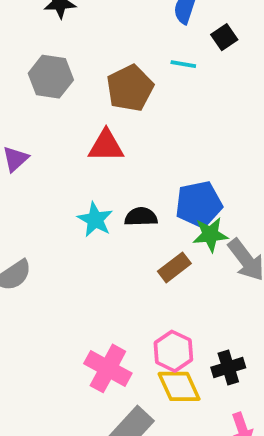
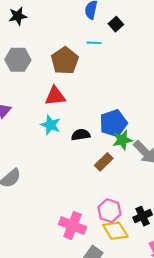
cyan star: (95, 220) -> (51, 125), moved

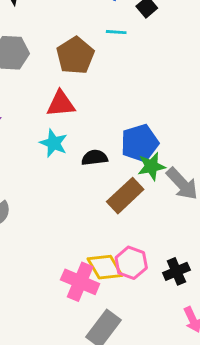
brown rectangle: (104, 162) -> (125, 196), size x1.4
yellow diamond: (115, 231) -> (105, 267), moved

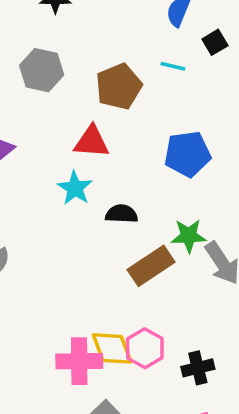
blue pentagon: (140, 143) -> (188, 154), moved
pink cross: (80, 282) -> (79, 361), turned -33

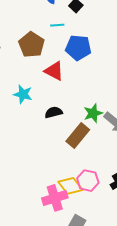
red triangle: (92, 142) -> (54, 71), moved, turned 40
blue pentagon: (188, 154) -> (78, 48), moved, turned 30
cyan star: (75, 188) -> (23, 94), moved

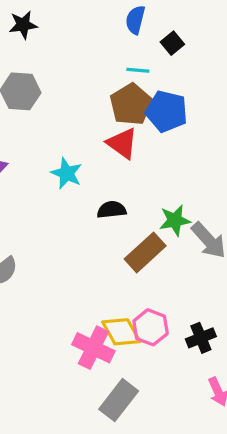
brown pentagon: (32, 45) -> (131, 104), moved
pink cross: (55, 198) -> (93, 348), turned 35

